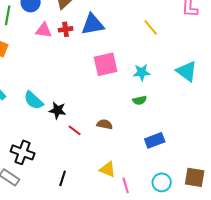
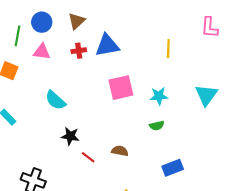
yellow line: (151, 27) -> (168, 49), turned 42
pink triangle: (44, 30) -> (42, 52), moved
cyan triangle: (187, 71) -> (206, 95), turned 30
cyan semicircle: (34, 100) -> (55, 100), moved

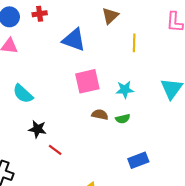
brown triangle: (77, 21) -> (110, 16), moved
blue triangle: (107, 45) -> (74, 40), turned 30
red cross: (79, 51) -> (40, 14), moved
brown semicircle: (120, 151) -> (100, 115), moved

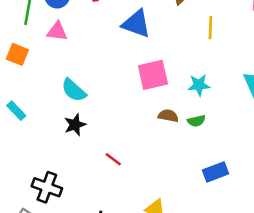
black star: (37, 129) -> (75, 125), moved, turned -30

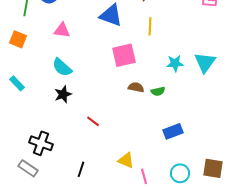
yellow line: (210, 28) -> (150, 26), moved
pink triangle: (57, 31) -> (62, 30), moved
cyan star: (199, 85) -> (175, 63), moved

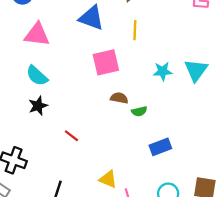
pink triangle: (62, 30) -> (37, 35), size x1.4
green semicircle: (158, 91) -> (139, 111), moved

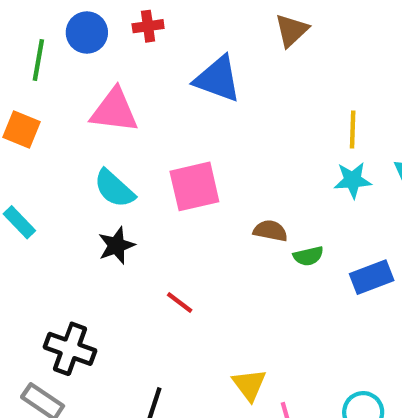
yellow line: (135, 30) -> (353, 130), moved
pink square: (106, 62) -> (194, 186), moved
blue rectangle: (160, 147) -> (372, 277), moved
yellow triangle: (108, 179) -> (249, 385), turned 30

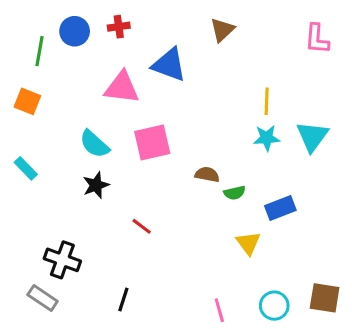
pink triangle: (114, 111) -> (122, 88), moved
yellow triangle: (249, 385) -> (248, 243), moved

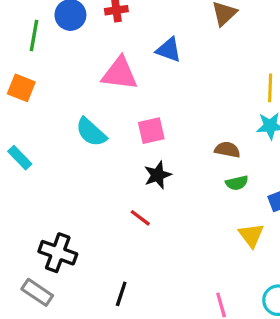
blue triangle: (169, 65) -> (169, 50), size x0.7
pink square: (152, 142) -> (151, 131), size x0.7
brown semicircle: (207, 174) -> (227, 150), moved
black star: (96, 185) -> (158, 175), moved

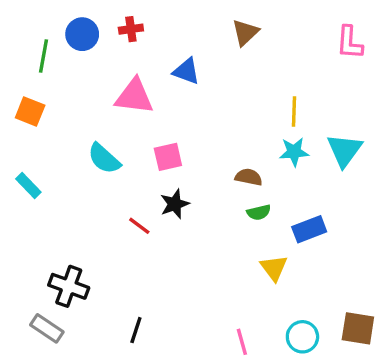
red line: (140, 218) -> (139, 226), moved

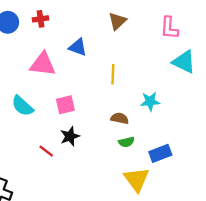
pink L-shape: (350, 43) -> (169, 28), moved
yellow line: (294, 111) -> (113, 74), moved
cyan triangle: (344, 150) -> (184, 62), moved, turned -40
yellow triangle: (274, 268) -> (137, 179), size x1.4

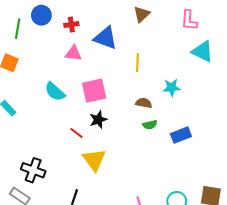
red cross: (41, 19) -> (71, 25), moved
blue triangle: (78, 47) -> (105, 38), size x1.4
pink triangle: (43, 64) -> (73, 53), size x0.7
pink square: (65, 105) -> (94, 91), size x1.4
yellow triangle: (137, 179) -> (94, 160), moved

